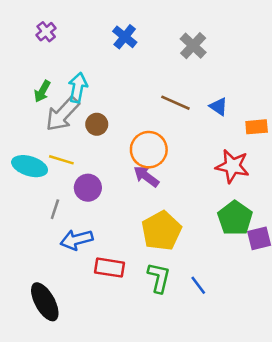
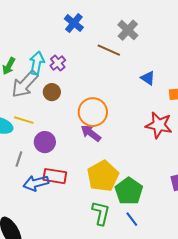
purple cross: (46, 32) -> (58, 63), moved
brown line: (175, 103) -> (109, 50), moved
green pentagon: (235, 218) -> (129, 191), moved
red rectangle: (109, 268) -> (55, 176), moved

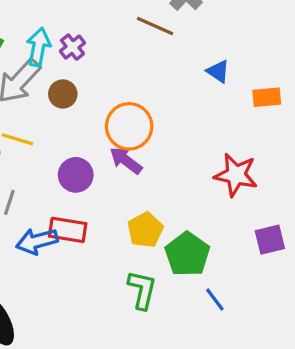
red star: (159, 125) -> (236, 175), moved
purple circle: (45, 142) -> (76, 175), moved
yellow pentagon: (103, 176) -> (145, 230), size x0.7
blue line: (132, 219) -> (215, 299), moved

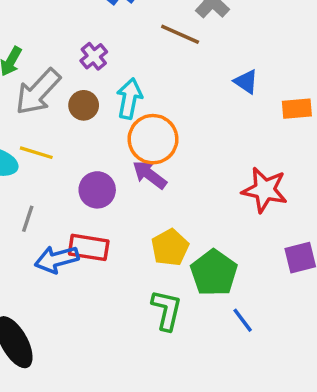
cyan arrow: (39, 47) -> (129, 99), moved

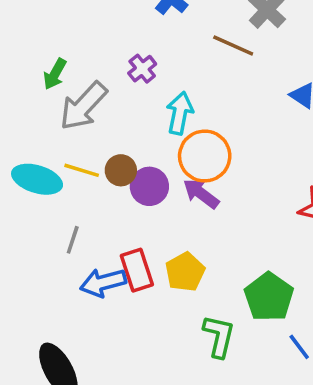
brown circle: (84, 105) -> (121, 170), moved
purple circle: (97, 190) -> (149, 186), moved
red rectangle: (89, 247) -> (137, 270), turned 63
yellow pentagon: (170, 247) -> (185, 272), moved

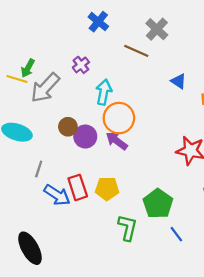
yellow line: (82, 170) -> (17, 79), moved
yellow pentagon: (185, 272) -> (107, 189), turned 30
blue arrow: (103, 283) -> (57, 195), turned -132

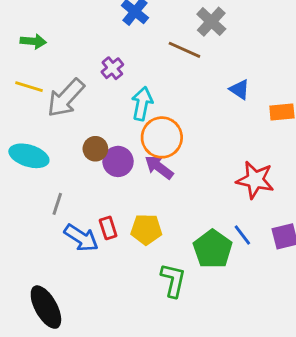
green arrow: (28, 68) -> (33, 41), moved, turned -114
red rectangle: (78, 187) -> (108, 228), size x0.7
blue line: (176, 234) -> (242, 235), moved

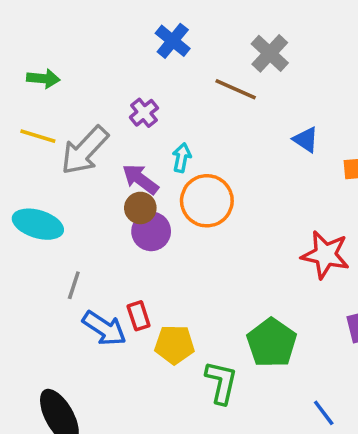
cyan arrow: (142, 104) -> (182, 158), size x0.7
brown circle: (95, 149) -> (140, 208), moved
purple arrow: (159, 167) -> (140, 179), moved
yellow pentagon: (146, 229) -> (174, 345), moved
blue line: (242, 235) -> (324, 413), moved

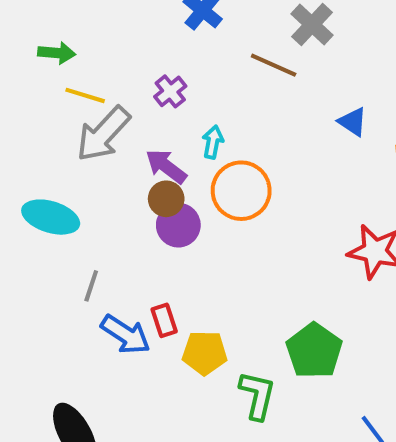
yellow line: (38, 136) -> (85, 95), moved

